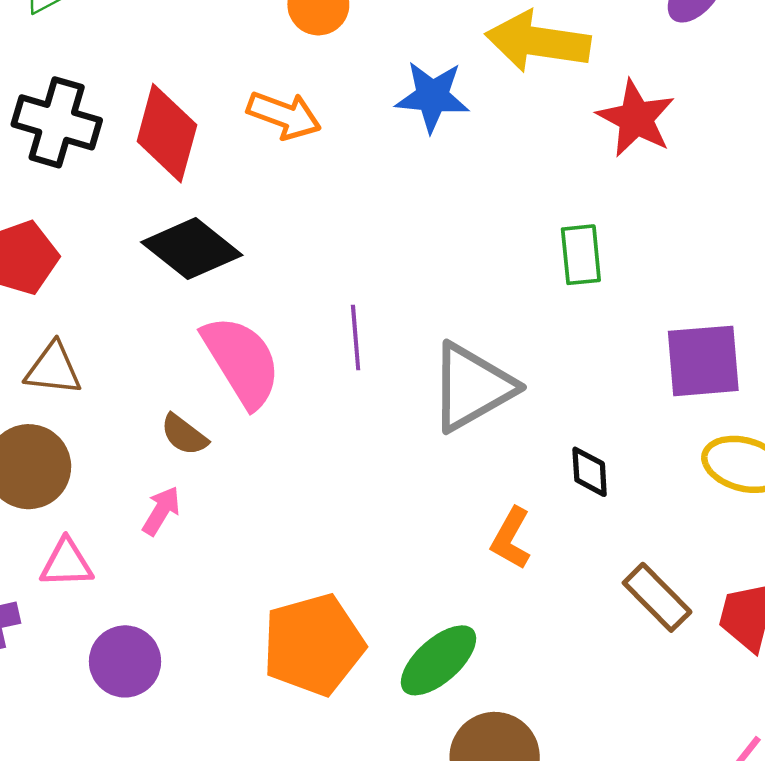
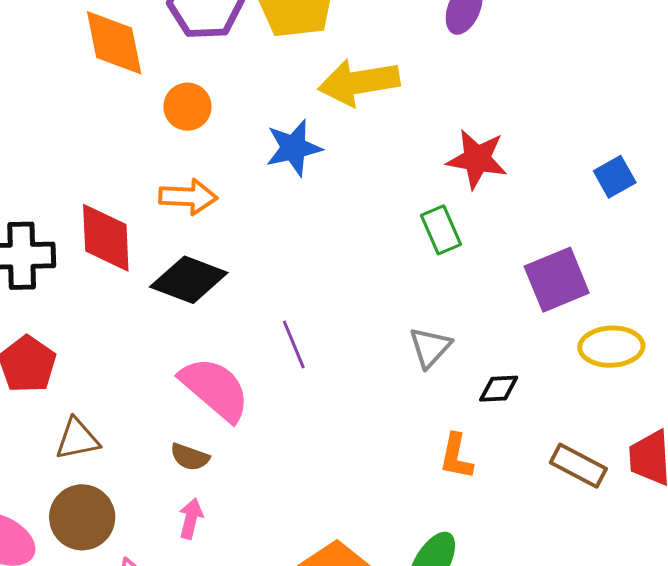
red star: (636, 118) -> (477, 159), moved
black diamond: (192, 249) -> (189, 280), moved
gray triangle: (472, 387) -> (430, 347), moved, size x0.6
black diamond: (590, 472) -> (499, 389), turned -72

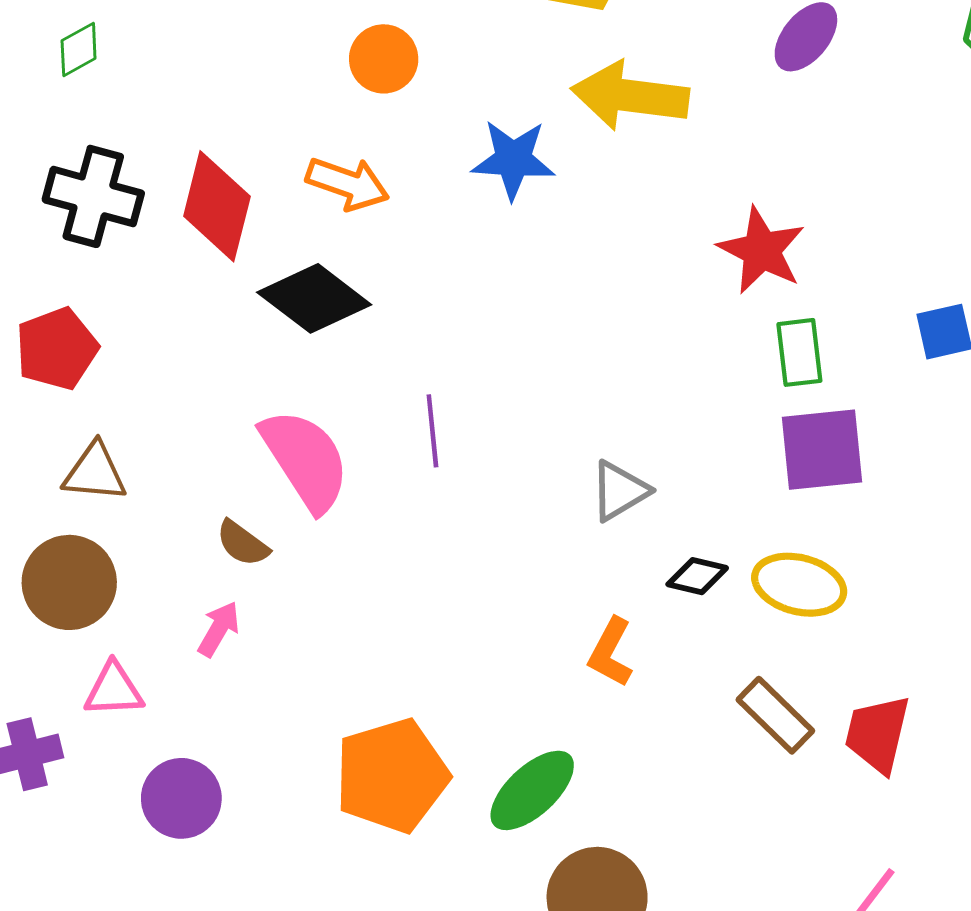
green rectangle: (441, 230) -> (799, 352), moved
yellow ellipse: (611, 347) -> (799, 585), moved

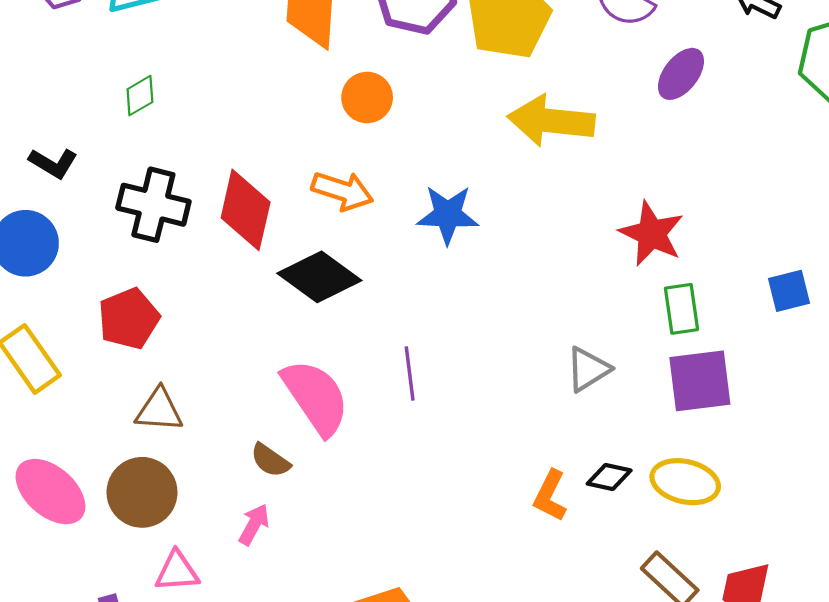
blue star: (513, 159) -> (448, 215), moved
gray triangle: (619, 491) -> (588, 369), moved
orange L-shape: (611, 652) -> (550, 496), moved

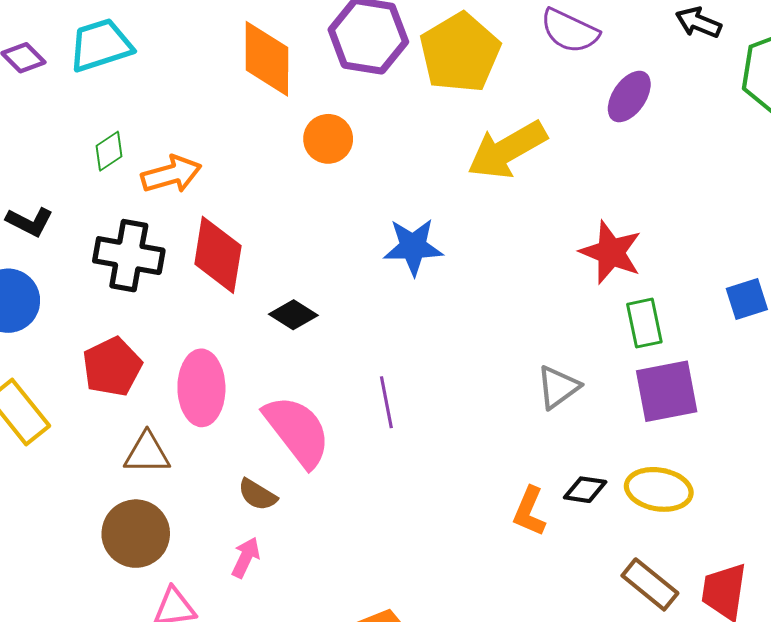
yellow arrow: (551, 121) -> (507, 150), turned -32
orange arrow: (342, 191) -> (171, 174), moved, turned -30
black diamond: (319, 277) -> (293, 315), size x0.6
pink ellipse: (51, 492) -> (201, 388), moved, turned 52

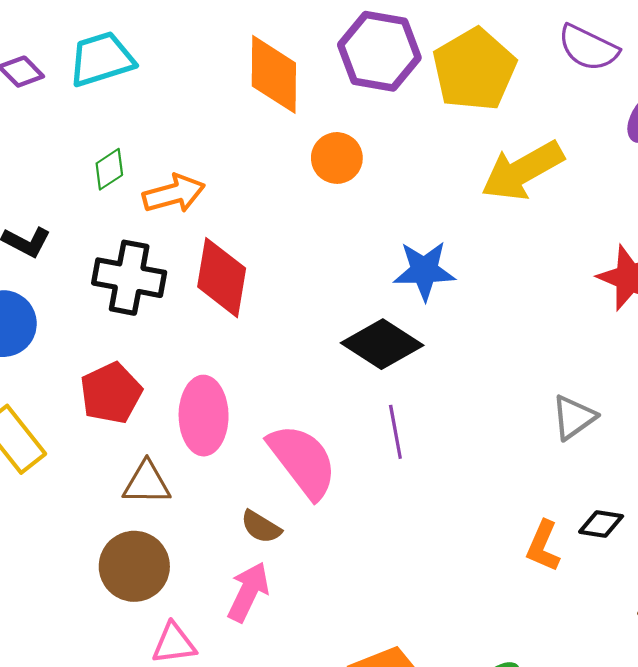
black diamond: (293, 315) -> (382, 344), moved, size x1.6
pink arrow: (246, 557) -> (248, 592), size x1.4

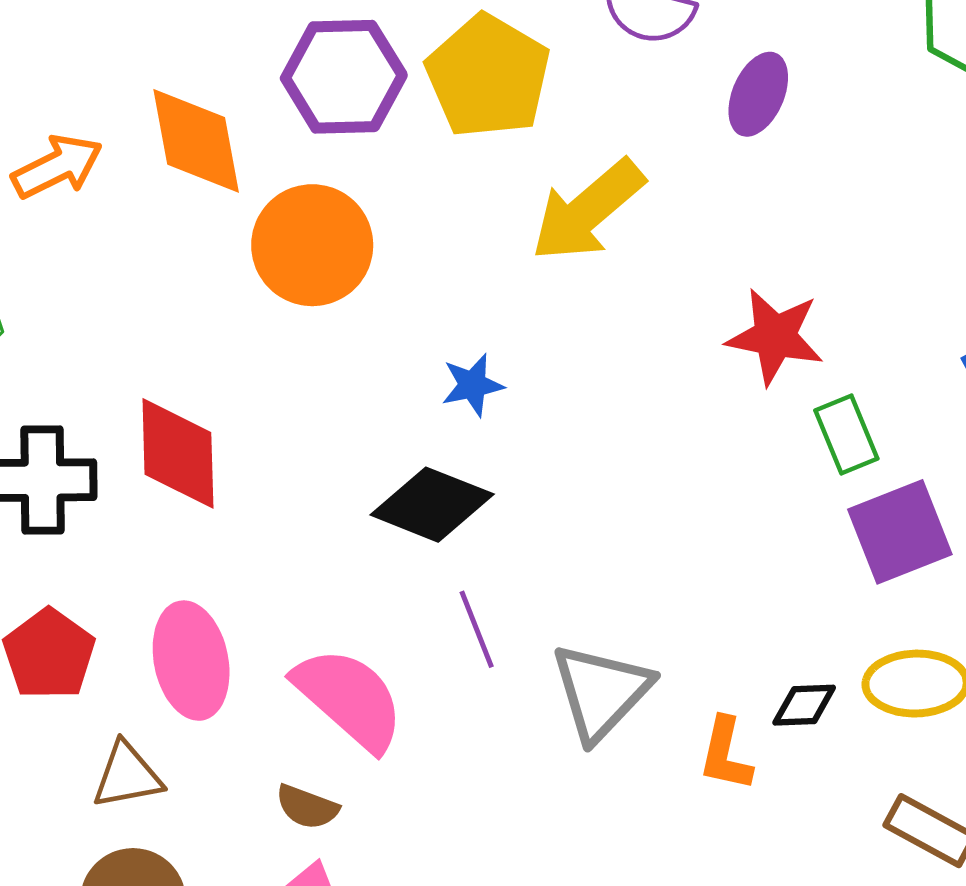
orange circle: (337, 158) -> (312, 245), size x1.6
orange arrow: (174, 194) -> (57, 167), moved
blue star: (424, 271) -> (473, 385), size x0.7
gray triangle: (574, 417) -> (601, 692), moved, size x1.5

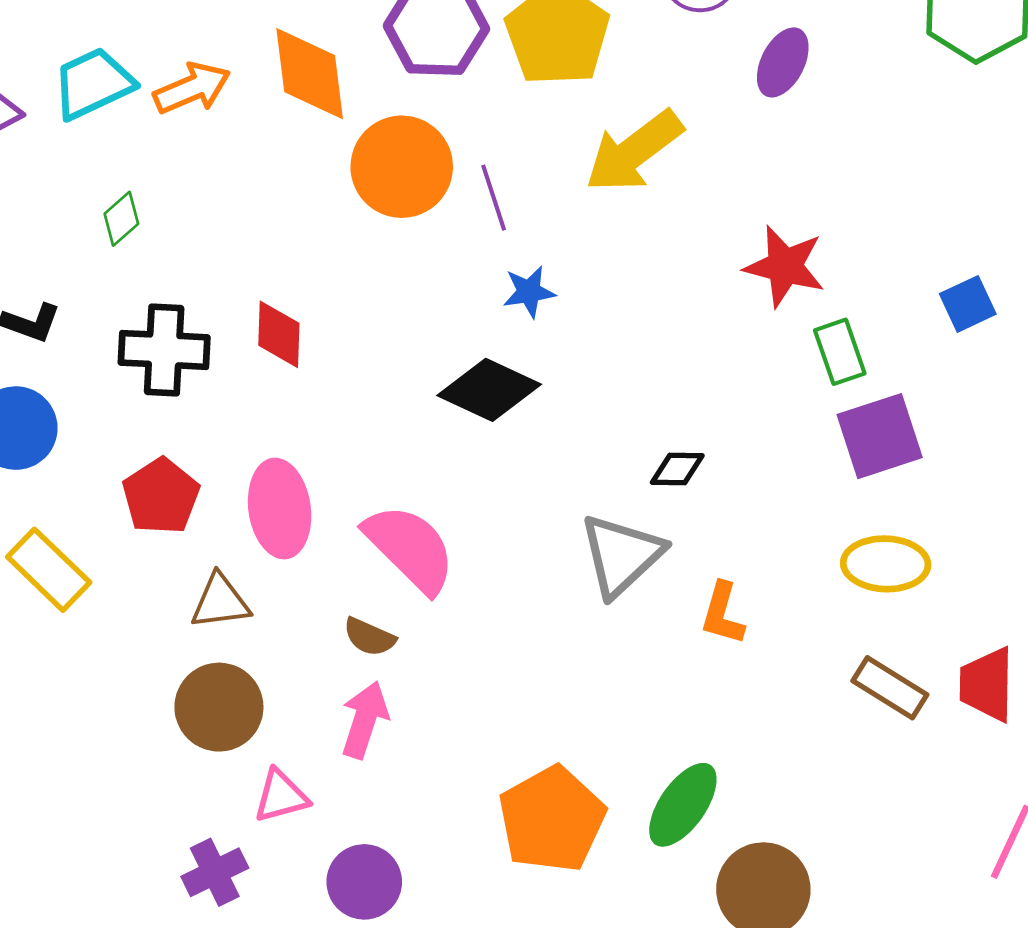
red diamond: (178, 453) -> (279, 334), size x0.7
purple line: (477, 629) -> (494, 198), moved
black diamond: (804, 705) -> (677, 469), moved

